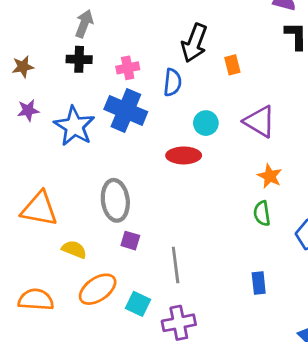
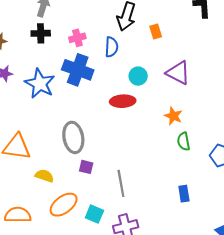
orange star: (270, 176) -> (173, 116), moved

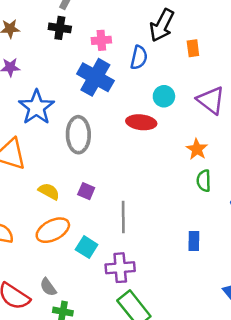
blue star: (40, 84) -> (36, 107), moved
gray ellipse: (73, 137) -> (78, 135), moved
yellow semicircle: (44, 176) -> (49, 191), moved

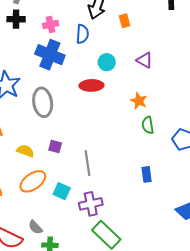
purple triangle: (211, 100) -> (145, 60), size x0.7

